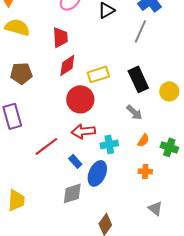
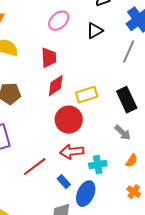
orange cross: (145, 171) -> (134, 192), turned 32

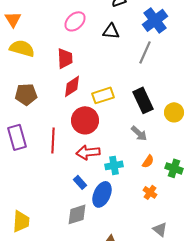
black triangle: (95, 31) -> (111, 31), turned 36
red line: (35, 167) -> (53, 140), moved, turned -50

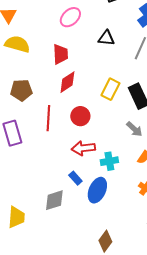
black triangle: (111, 31) -> (106, 38), moved
yellow rectangle: (103, 95) -> (110, 89), moved, turned -45
red circle: (85, 120) -> (80, 116), size x0.7
red line: (53, 140) -> (48, 118), moved
gray diamond: (77, 214) -> (54, 200), moved

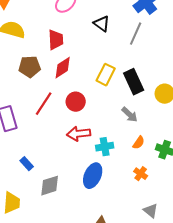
black triangle: (106, 38) -> (102, 24), turned 30
brown pentagon: (21, 90) -> (30, 67), moved
red line: (48, 118) -> (44, 104), turned 30
blue rectangle: (75, 178) -> (27, 164), moved

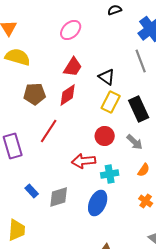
black triangle: (102, 24) -> (107, 77), moved
gray line: (136, 34) -> (141, 61), turned -45
red trapezoid: (56, 40) -> (73, 67), moved, turned 35
red circle: (76, 102) -> (105, 136), moved
gray diamond: (50, 186) -> (59, 197), moved

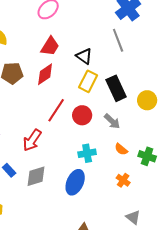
red line: (49, 131) -> (56, 110), moved
red arrow: (84, 161) -> (32, 140), moved, turned -50
orange semicircle: (144, 170) -> (121, 149), turned 96

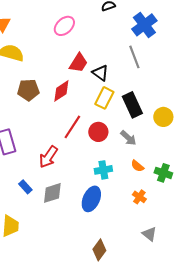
red trapezoid: (50, 46) -> (78, 63), moved

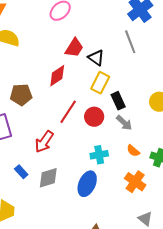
brown pentagon: (28, 90) -> (21, 95), moved
black rectangle: (132, 105) -> (118, 101), moved, size x0.7
orange cross: (139, 197) -> (135, 182), size x1.5

